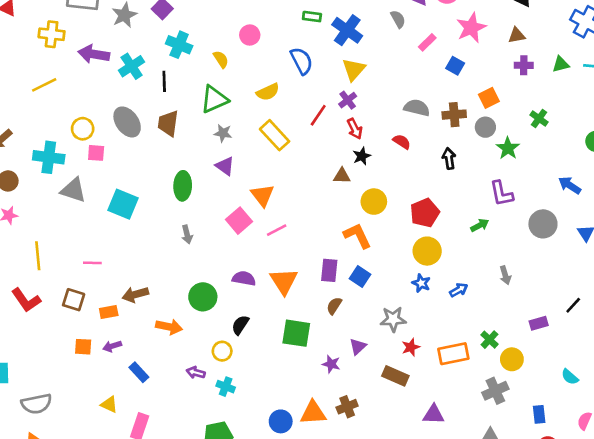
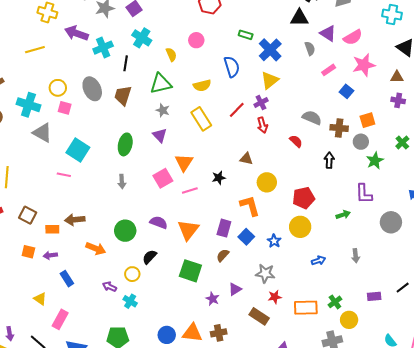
black star: (362, 156) -> (219, 178), moved
pink line: (92, 263) -> (64, 175), moved
blue star: (421, 283) -> (274, 241), moved

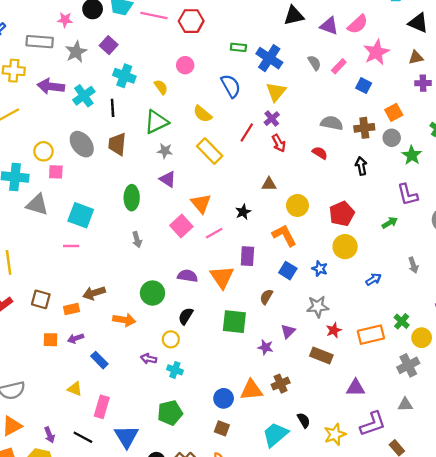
gray semicircle: (310, 48) -> (314, 63), moved
yellow semicircle: (202, 86) -> (203, 114), turned 66
purple rectangle: (224, 228) -> (247, 256), moved

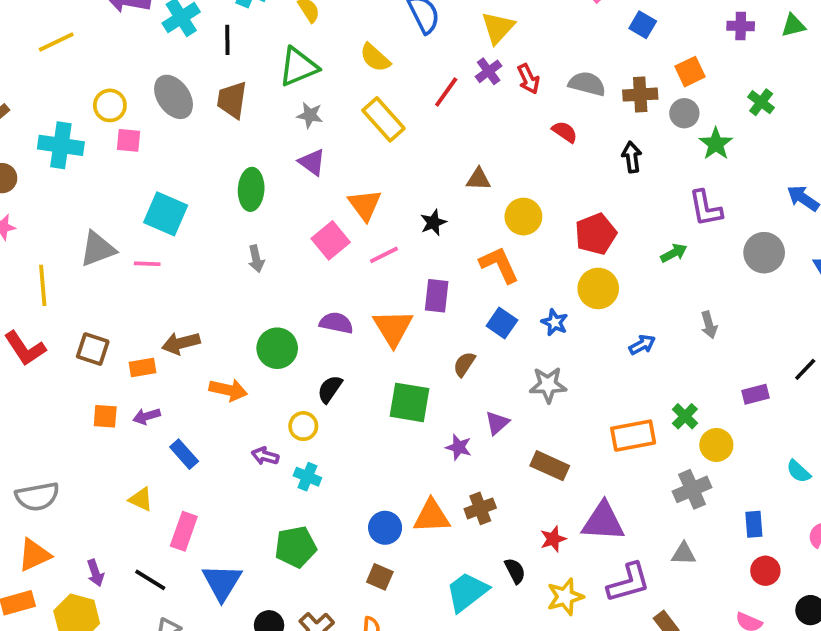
red arrow: (279, 143) -> (528, 79), moved
gray triangle: (37, 205) -> (98, 249), moved, turned -40
red star: (334, 330) -> (553, 539), moved
purple triangle: (355, 388) -> (603, 522), size x1.4

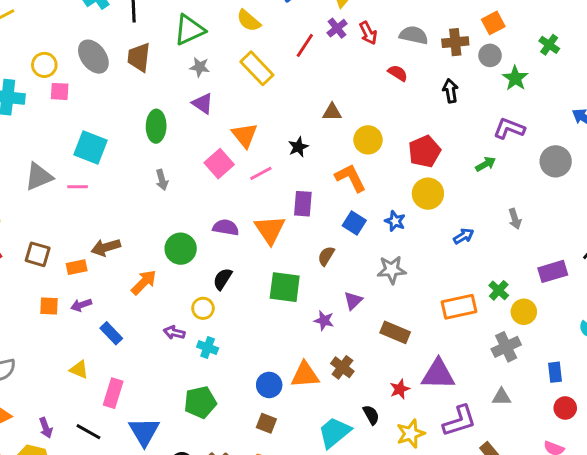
purple L-shape: (706, 208) -> (509, 129), turned 124
orange arrow: (228, 390) -> (144, 282), turned -56
purple rectangle: (755, 394) -> (553, 271), size x1.4
brown cross: (480, 508) -> (342, 367), turned -30

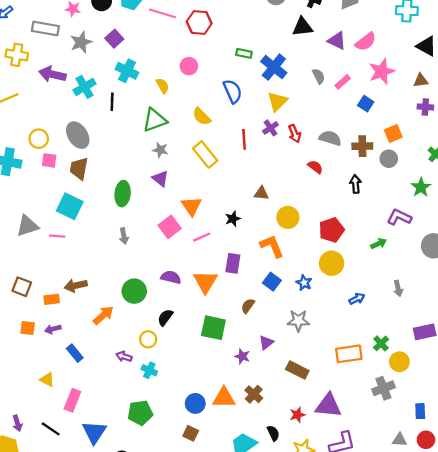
red line: (305, 45) -> (244, 139), turned -42
brown trapezoid: (139, 57) -> (79, 168), moved
green star: (515, 78) -> (421, 187), moved
gray triangle: (501, 397) -> (400, 440), moved

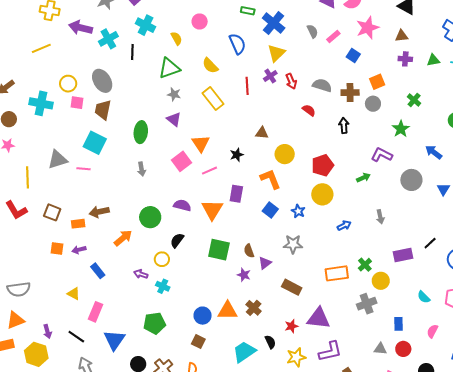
brown semicircle: (248, 306) -> (249, 251), moved, turned -56

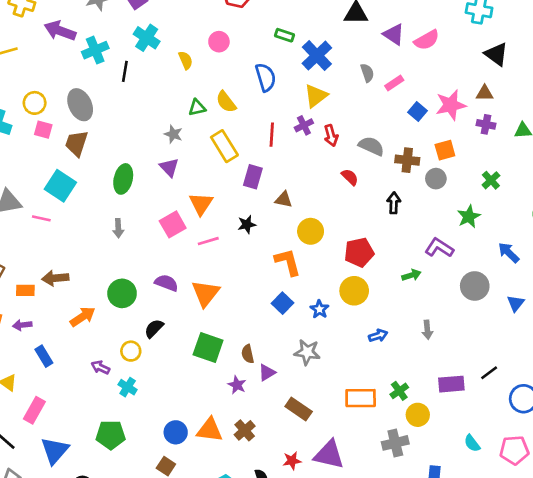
pink star: (368, 28) -> (451, 105), moved
green triangle: (169, 68) -> (197, 108), moved, size x0.6
purple rectangle: (236, 194) -> (253, 177), moved

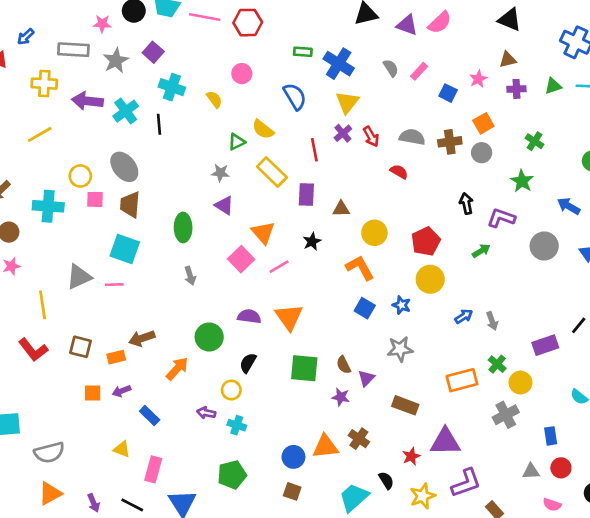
pink star: (451, 105) -> (478, 79), size x0.6
black arrow: (394, 203) -> (466, 203), moved
gray arrow: (427, 330) -> (492, 321), moved

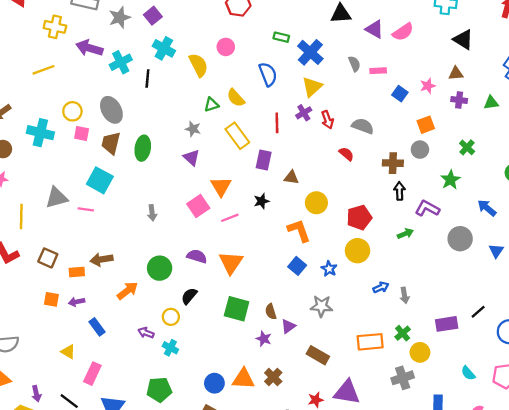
pink rectangle: (419, 71) -> (378, 71), turned 35
yellow semicircle: (214, 99) -> (198, 65), size x1.5
brown cross: (450, 142) -> (393, 163), moved
green ellipse: (183, 227) -> (143, 148), moved

